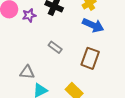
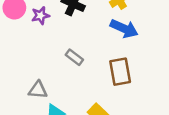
brown rectangle: (90, 58) -> (120, 72), turned -30

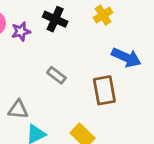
blue arrow: (124, 29) -> (126, 57), moved

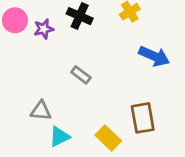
brown rectangle: (104, 90) -> (143, 118), moved

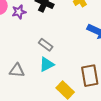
cyan triangle: (59, 137) -> (47, 64), moved

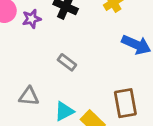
cyan triangle: (47, 64) -> (64, 111), moved

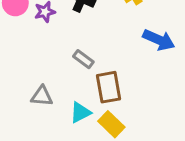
brown rectangle: (125, 103) -> (108, 87), moved

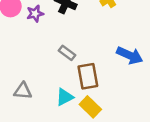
blue arrow: (159, 40) -> (130, 55), moved
gray triangle: (42, 96) -> (23, 91), moved

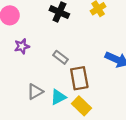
purple star: (35, 14) -> (22, 46), moved
gray triangle: (23, 91) -> (35, 92), moved, turned -35

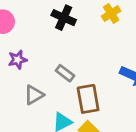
gray triangle: (35, 92) -> (34, 95), moved

